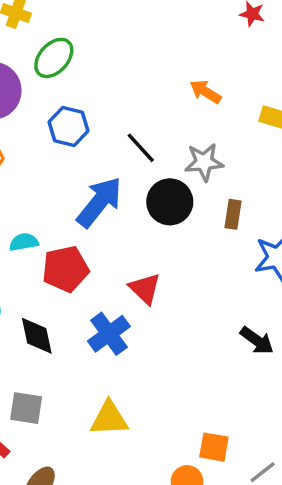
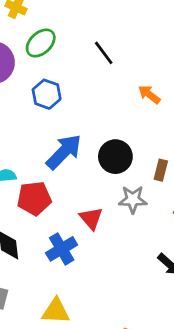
orange arrow: (205, 92) -> (149, 94), moved
black line: (141, 148) -> (104, 53), moved
gray star: (204, 162) -> (133, 200), moved

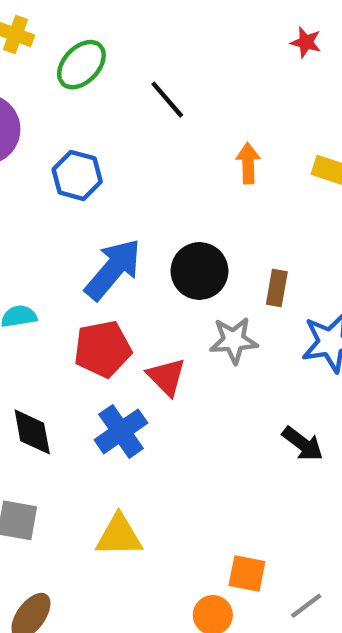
green ellipse: (41, 43) -> (81, 65), moved
orange arrow: (149, 94) -> (248, 163), turned 55
red pentagon: (34, 198) -> (103, 349), moved

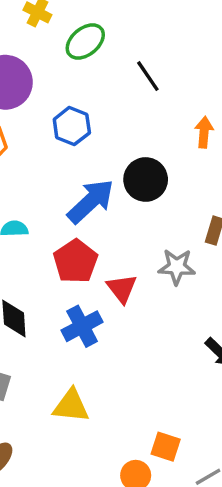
black circle: (199, 271) -> (146, 179), moved
red pentagon: (103, 349) -> (75, 261), turned -30

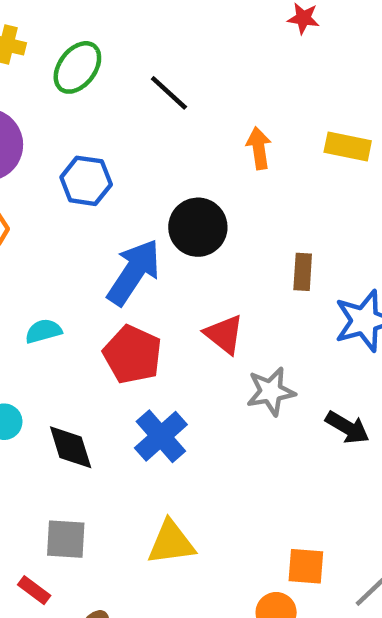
gray star: (177, 267) -> (271, 391), moved
red triangle: (122, 289) -> (224, 334), moved

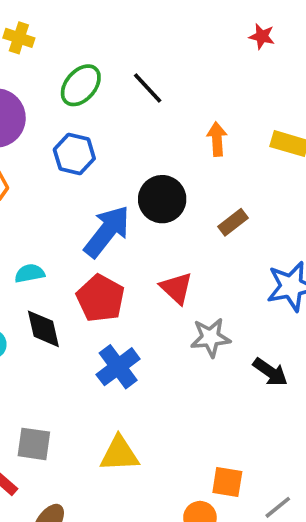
green ellipse: (77, 67) -> (81, 85), moved
brown rectangle: (303, 272) -> (233, 222), moved, turned 44
black diamond: (71, 447) -> (43, 329), moved

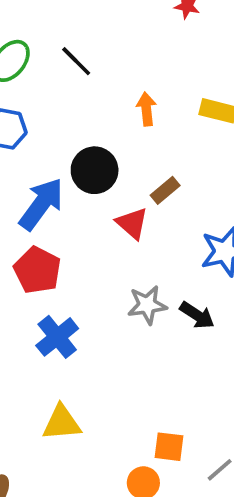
red triangle: (176, 288) -> (132, 223), moved
black arrow: (270, 372) -> (197, 315), moved

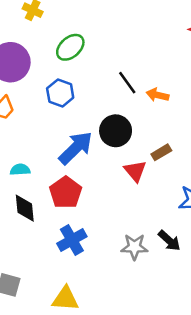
black line: (76, 61) -> (127, 83), moved
orange arrow: (146, 109) -> (158, 95), turned -80
gray star: (147, 305) -> (134, 247), moved

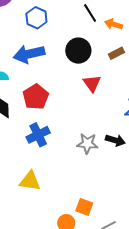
blue arrow: (76, 148) -> (29, 54), moved, turned -152
brown rectangle: (161, 152) -> (116, 53), moved
black arrow: (169, 241) -> (115, 140), turned -30

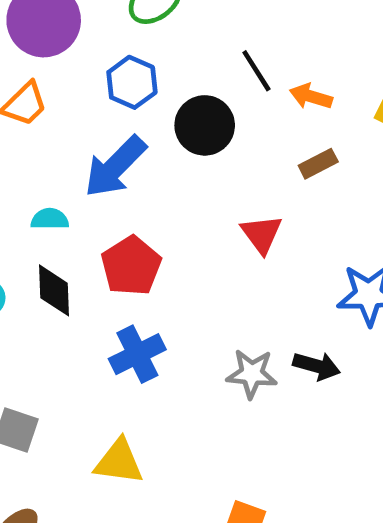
black circle: (78, 51) -> (205, 125), moved
blue arrow: (29, 54) -> (115, 167), turned -32

